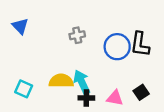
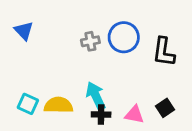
blue circle: (117, 47) -> (124, 37), moved
yellow semicircle: (61, 81) -> (58, 105), moved

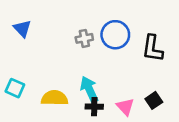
cyan square: (28, 104) -> (15, 88), moved
pink triangle: (134, 115) -> (125, 107), turned 36

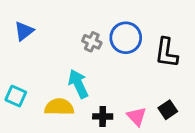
blue triangle: (22, 29) -> (24, 31), turned 36
gray cross: (84, 38) -> (92, 42), turned 35
cyan arrow: (89, 89) -> (78, 84), moved

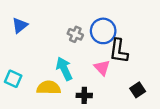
black L-shape: (166, 53) -> (119, 51), moved
pink triangle: (137, 116) -> (102, 68), moved

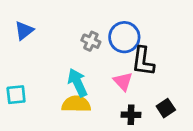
cyan square: (13, 79) -> (16, 95), turned -30
yellow semicircle: (49, 88) -> (76, 104), moved
black cross: (84, 95) -> (131, 115), moved

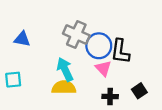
blue triangle: (24, 30) -> (22, 39), moved, turned 48
blue circle: (124, 37) -> (99, 46), moved
gray cross: (91, 41) -> (76, 34), size x1.6

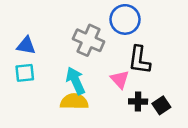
blue circle: (99, 46) -> (125, 19), moved
cyan square: (13, 80) -> (25, 73), moved
black cross: (110, 96) -> (138, 102), moved

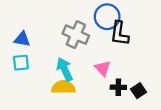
black L-shape: (139, 60) -> (119, 34), moved

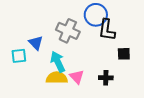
blue triangle: (22, 39) -> (36, 43), moved, turned 35
pink triangle: (103, 68) -> (77, 77), moved
black square: (139, 91) -> (124, 54), moved, turned 32

